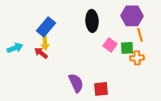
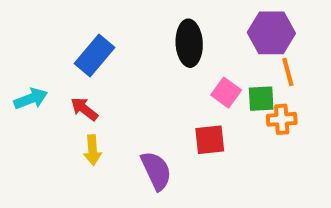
yellow arrow: (45, 43) -> (92, 150), moved
red square: (101, 89) -> (210, 140), moved

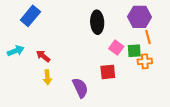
blue rectangle: (95, 56) -> (30, 16), moved

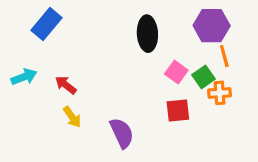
green square: (134, 51) -> (204, 77), turned -32
red square: (108, 72) -> (178, 111), moved
yellow arrow: (47, 77) -> (72, 117), turned -32

